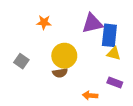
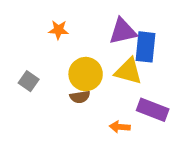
yellow triangle: (114, 54) -> (128, 71), moved, size x1.5
purple rectangle: (115, 83) -> (153, 110), size x1.5

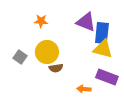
purple triangle: (123, 31) -> (86, 22), turned 35
yellow triangle: (128, 71) -> (103, 49), moved
yellow circle: (86, 74) -> (47, 52), moved

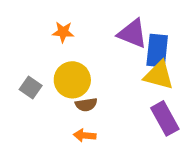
purple rectangle: (107, 77) -> (165, 118), turned 40
orange arrow: (84, 89) -> (85, 135), moved

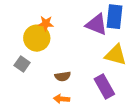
blue rectangle: (157, 51) -> (115, 17), moved
yellow circle: (72, 80) -> (37, 38), moved
purple rectangle: (165, 118) -> (104, 86), moved

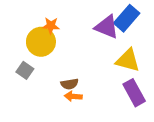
blue rectangle: (115, 17) -> (127, 18), turned 35
purple rectangle: (104, 86) -> (134, 93), moved
orange arrow: (62, 99) -> (73, 96), moved

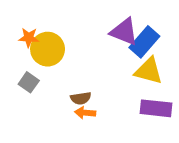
blue rectangle: (127, 18) -> (144, 42), moved
orange star: (51, 26) -> (29, 38), moved
purple rectangle: (134, 93) -> (156, 108), turned -55

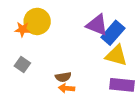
yellow circle: (48, 49) -> (37, 21), moved

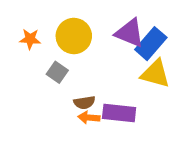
yellow circle: (37, 21) -> (74, 36), moved
gray square: (22, 64) -> (57, 72), moved
purple rectangle: (122, 85) -> (119, 113), moved

